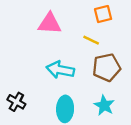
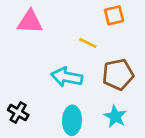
pink triangle: (50, 24) -> (30, 22), moved
yellow line: (91, 40) -> (88, 43), moved

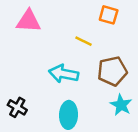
orange square: (114, 15) -> (109, 15), turned 30
cyan star: (115, 116) -> (121, 105), moved

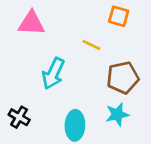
cyan arrow: (64, 74) -> (53, 74), moved, turned -76
cyan star: (121, 105) -> (117, 114), moved, turned 30

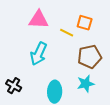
orange square: (119, 16) -> (85, 23), moved
pink triangle: (31, 23) -> (39, 20), moved

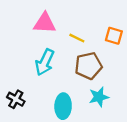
orange square: (85, 23) -> (114, 36), moved
brown pentagon: (90, 57) -> (88, 66), moved

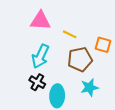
orange square: (114, 36) -> (103, 45), moved
black cross: (16, 99) -> (37, 82), moved

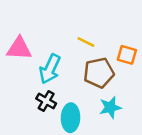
pink triangle: (40, 21) -> (19, 48), moved

